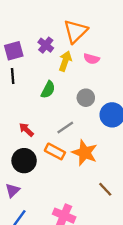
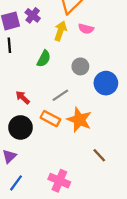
purple cross: (46, 45) -> (33, 15), moved

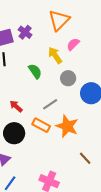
pink semicircle: (86, 29) -> (73, 44), turned 120
yellow arrow: (60, 31) -> (55, 55), moved, turned -54
green semicircle: (44, 59) -> (35, 71), turned -63

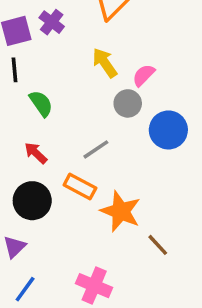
pink semicircle: (73, 44) -> (144, 75), moved
green semicircle: (35, 71) -> (41, 103), moved
orange star: (67, 126) -> (121, 211), moved

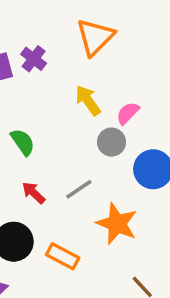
red arrow: (36, 153) -> (34, 193), moved
orange rectangle: (80, 187) -> (63, 256), moved
orange star: (121, 211) -> (117, 224), moved

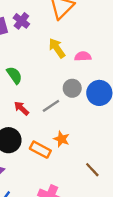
pink semicircle: (128, 113) -> (83, 56), turned 42
gray circle: (111, 142) -> (72, 88), moved
orange star: (117, 224) -> (62, 139), moved, size x0.6

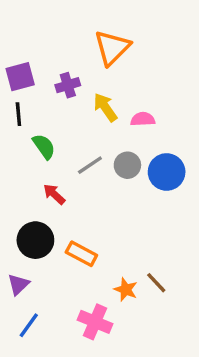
purple cross: (21, 21) -> (68, 85), moved, turned 35
gray line: (51, 106) -> (90, 165), moved
orange star: (62, 139) -> (126, 290), moved

